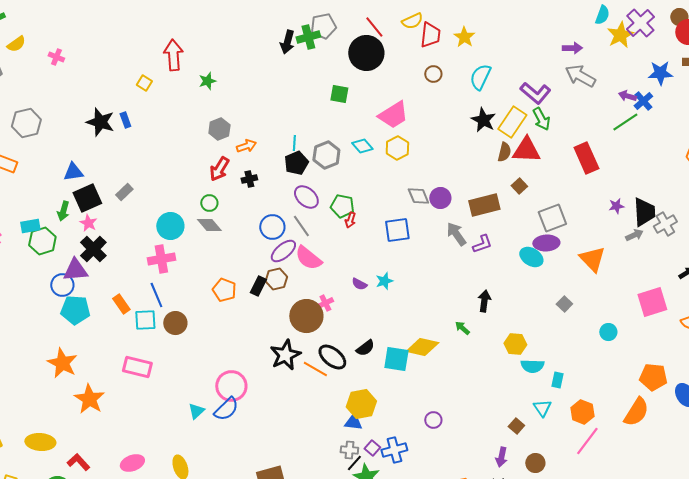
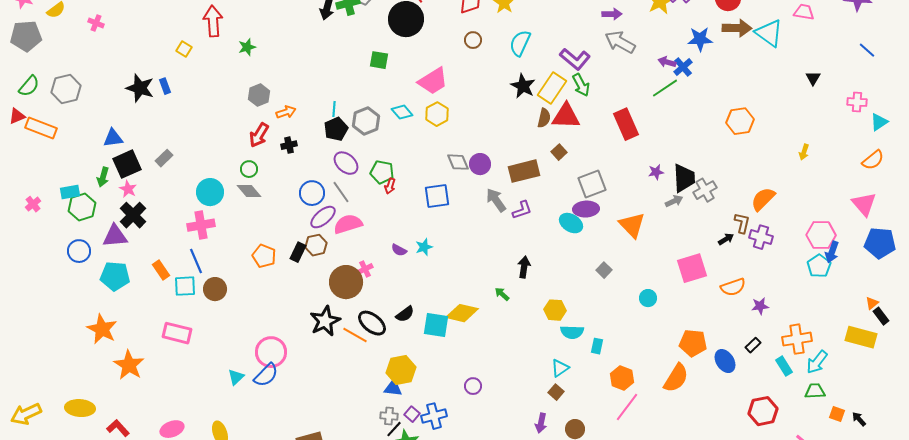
pink semicircle: (308, 258) -> (348, 224), turned 124
blue circle: (62, 285) -> (79, 251), moved
cyan triangle: (542, 408) -> (560, 368), moved, turned 30

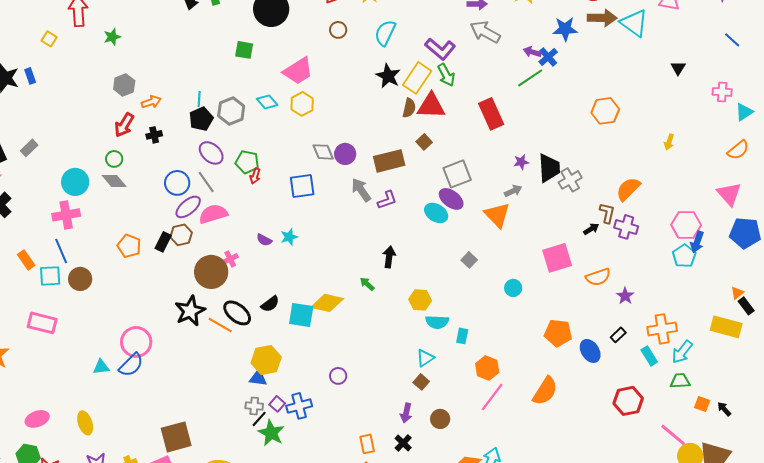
gray arrow: (674, 201) -> (513, 191), moved
purple ellipse: (586, 209) -> (451, 199), turned 40
purple star: (760, 306) -> (625, 296), turned -30
cyan triangle: (236, 377) -> (101, 367), turned 36
orange semicircle: (676, 378) -> (545, 391), moved

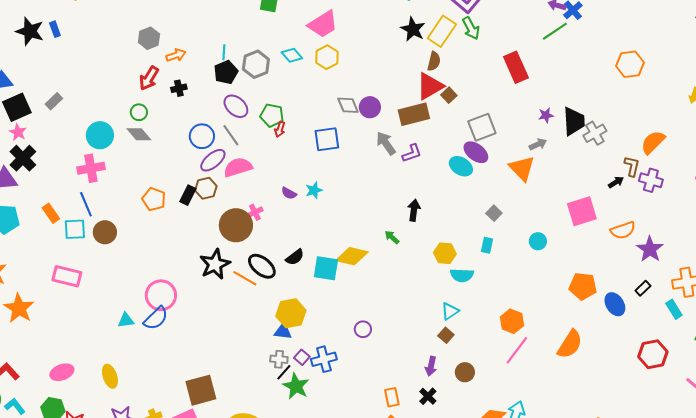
red triangle: (431, 106) -> (430, 86), moved, turned -32
purple star: (625, 296) -> (650, 249), size x1.5
cyan rectangle: (462, 336) -> (487, 245), moved

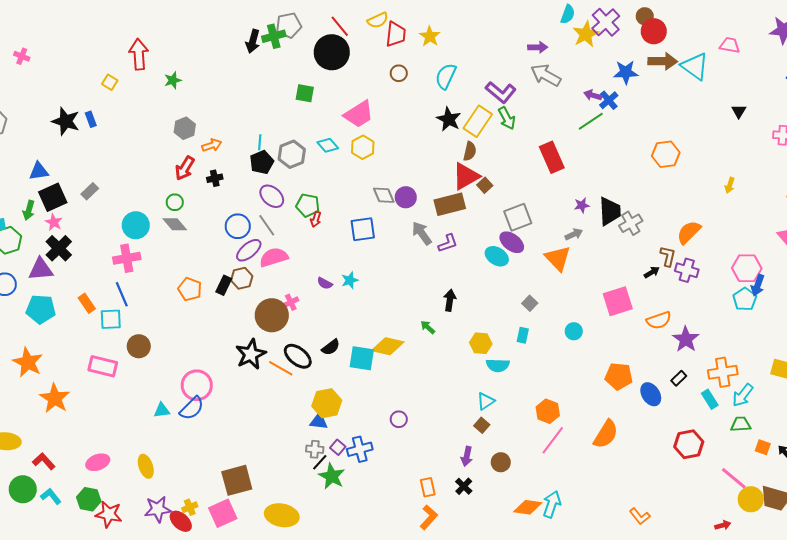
brown circle: (105, 232) -> (139, 346), moved

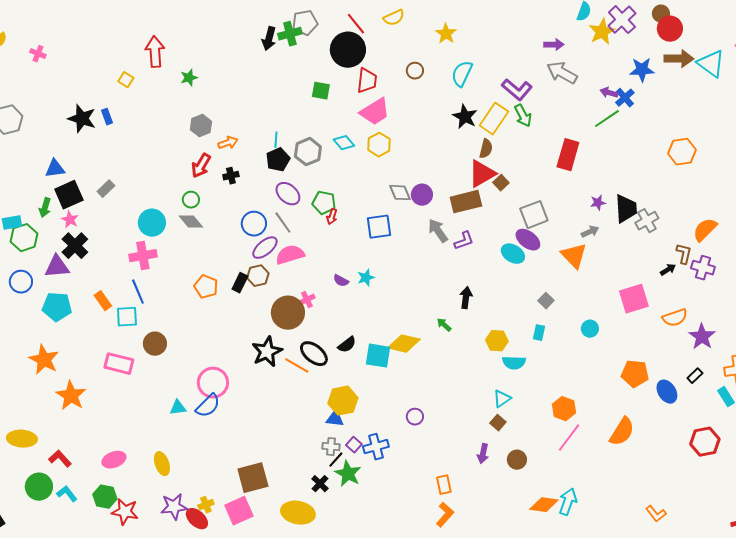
red trapezoid: (396, 34) -> (367, 81), moved
red rectangle: (552, 157) -> (568, 155), turned 40
black cross: (464, 486) -> (320, 484), moved

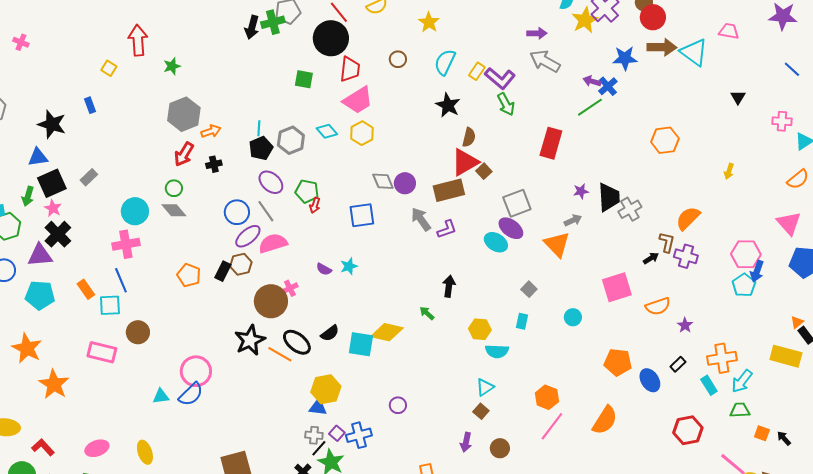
black star: (82, 119) -> (52, 124), moved
yellow rectangle: (494, 119) -> (477, 71), moved, size x0.6
gray hexagon: (201, 126) -> (184, 114), size x1.5
purple star: (702, 337) -> (685, 325), size x0.6

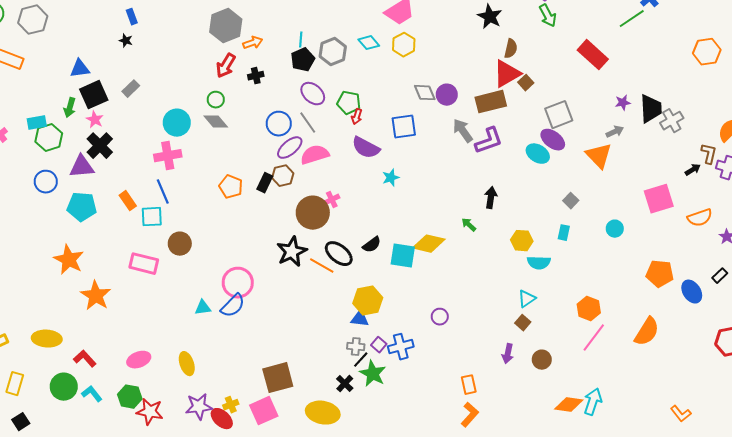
black star: (52, 124) -> (126, 41), moved, size x0.5
red rectangle: (551, 143) -> (593, 55), turned -64
purple L-shape: (447, 229) -> (489, 141), size x1.4
purple semicircle: (324, 269) -> (366, 148), moved, size x1.8

